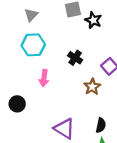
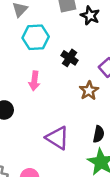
cyan hexagon: (33, 45) -> (36, 37), moved

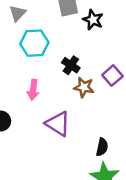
brown star: (89, 91) -> (84, 87), moved, turned -30
purple triangle: (57, 138) -> (58, 124), moved

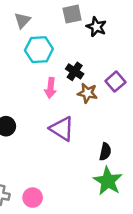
pink arrow: (33, 90) -> (50, 88), moved

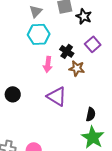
gray triangle: (22, 20) -> (36, 11), moved
purple square: (115, 82) -> (93, 44), moved

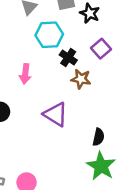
cyan hexagon: (39, 34) -> (49, 35), moved
pink arrow: (48, 64) -> (25, 74), moved

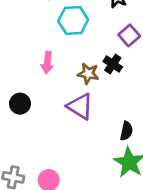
black cross: (68, 57) -> (113, 64), moved
brown star: (81, 79) -> (88, 74), moved

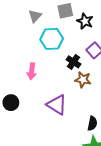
black cross: (113, 64) -> (74, 62), moved
brown star: (88, 74) -> (83, 80), moved

